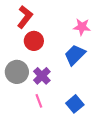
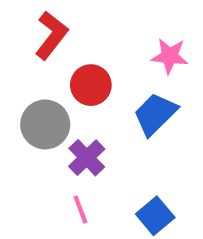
red circle: (34, 41) -> (91, 85), moved
gray circle: (17, 72) -> (45, 124), moved

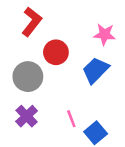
purple cross: (87, 158) -> (27, 116), moved
pink line: (80, 210) -> (71, 119), moved

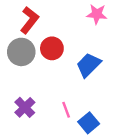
pink star: (104, 34) -> (97, 14), moved
gray circle: (28, 77) -> (21, 52), moved

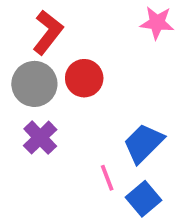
blue trapezoid: (89, 65) -> (144, 143), moved
purple cross: (25, 107) -> (40, 138), moved

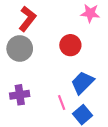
red circle: (84, 78) -> (70, 45), moved
purple cross: (40, 138) -> (20, 95), moved, turned 36

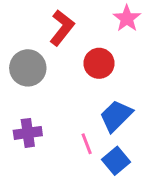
pink star: (90, 13) -> (127, 18), turned 30
red L-shape: (27, 19) -> (62, 28), moved

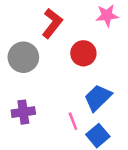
pink star: (127, 18) -> (107, 15), turned 30

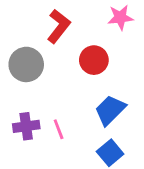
pink line: (73, 121) -> (59, 129), moved

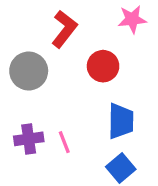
blue trapezoid: (110, 110) -> (121, 121), turned 136

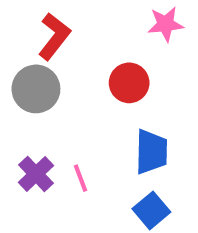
red L-shape: (64, 29) -> (54, 36), moved
purple cross: (29, 139) -> (36, 174), turned -36

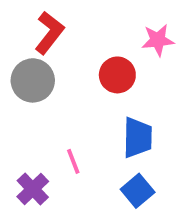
pink star: (166, 24) -> (158, 40), moved
purple cross: (36, 174) -> (33, 189), moved

